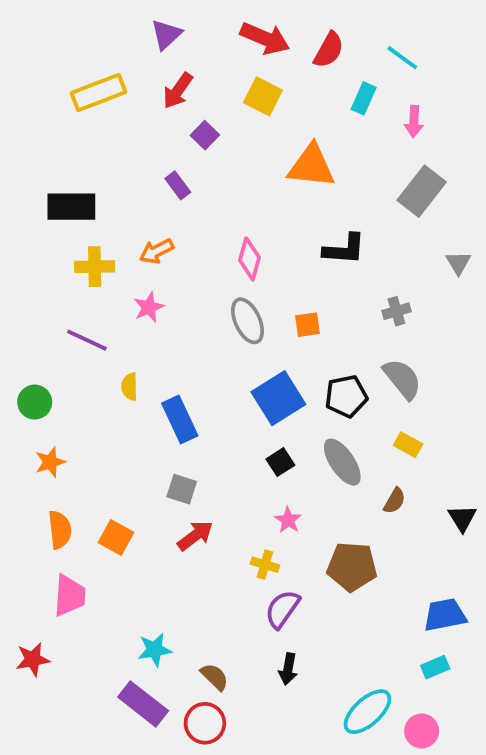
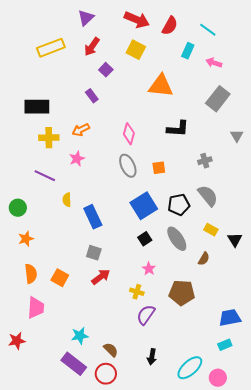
pink arrow: (414, 122) -> (214, 63), turned 105
black triangle: (462, 518) -> (235, 240), moved
black arrow: (288, 669) -> (152, 357), moved

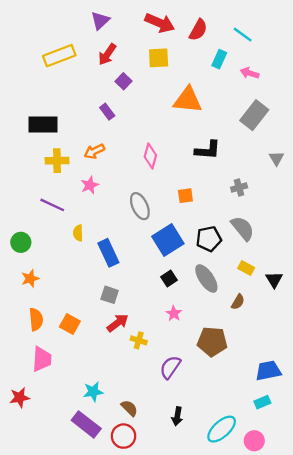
yellow square: (136, 50) -> (159, 58), turned -30
gray ellipse: (128, 166) -> (140, 206), moved
yellow cross: (137, 292) -> (139, 340), moved

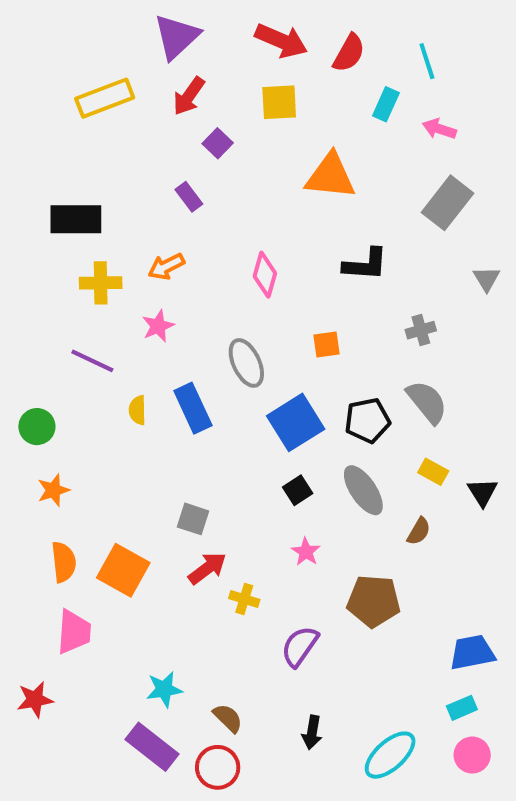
purple triangle: (100, 21) -> (177, 37), size x1.4
cyan line: (243, 35) -> (427, 61), turned 36
blue rectangle: (108, 253) -> (193, 408), moved
orange square: (70, 324) -> (123, 570), size x1.4
pink circle: (254, 441) -> (472, 755), moved

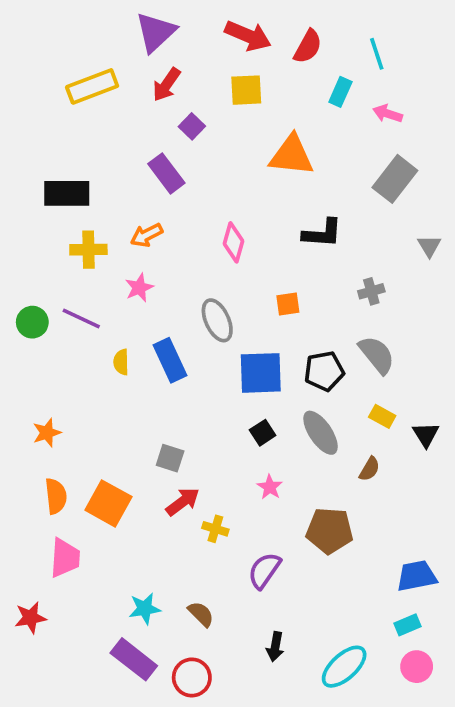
purple rectangle: (189, 197) -> (166, 173), size x1.5
blue square: (296, 422) -> (261, 373), turned 30
green circle: (37, 427) -> (32, 322), moved
brown semicircle: (228, 718) -> (201, 614), moved

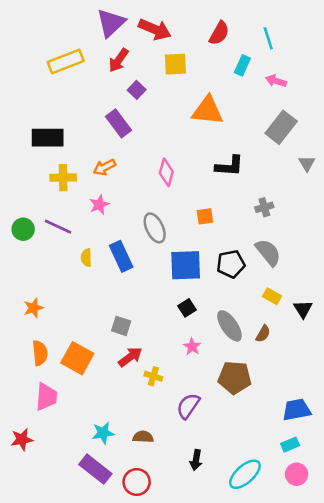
red arrow: (248, 36) -> (155, 29), moved
gray triangle: (429, 246) -> (307, 163), moved
gray ellipse: (321, 433) -> (229, 326), moved
brown semicircle: (201, 614) -> (143, 437), turned -42

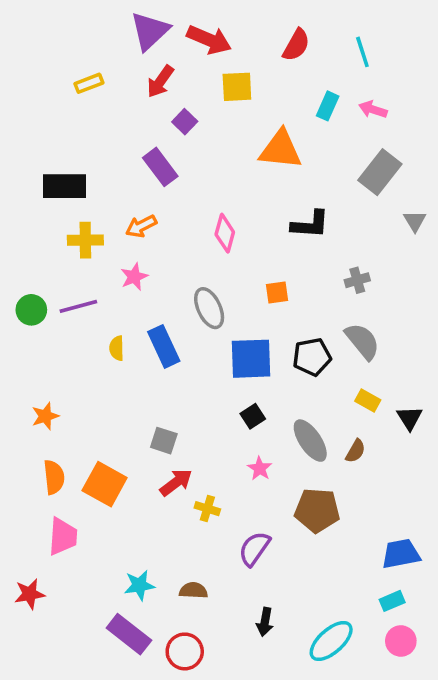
yellow rectangle: (66, 62) -> (89, 83), size x0.6
cyan rectangle: (242, 65) -> (328, 106), moved
purple line: (58, 227) -> (78, 306), turned -40

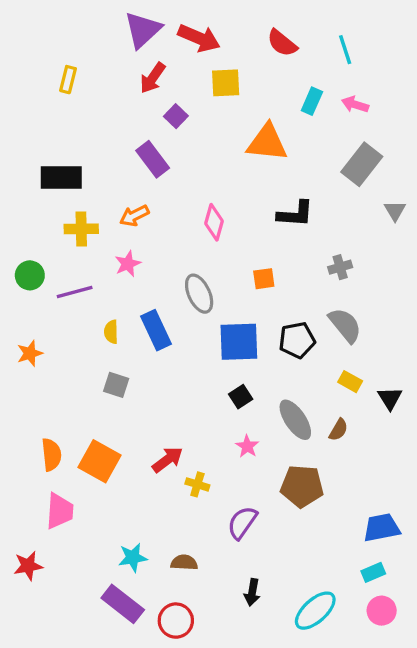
red semicircle: (296, 45) -> (282, 43), turned 100
yellow rectangle: (89, 83) -> (68, 80), moved, turned -55
green circle: (31, 310) -> (30, 275), moved
orange star: (45, 416) -> (30, 353), moved
gray square: (164, 441) -> (116, 385), moved

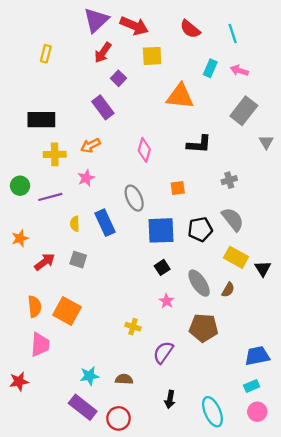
yellow rectangle: (350, 382) -> (236, 257), size x1.5
red arrow: (168, 460) -> (45, 262), moved
cyan ellipse: (315, 611) -> (212, 412), turned -72

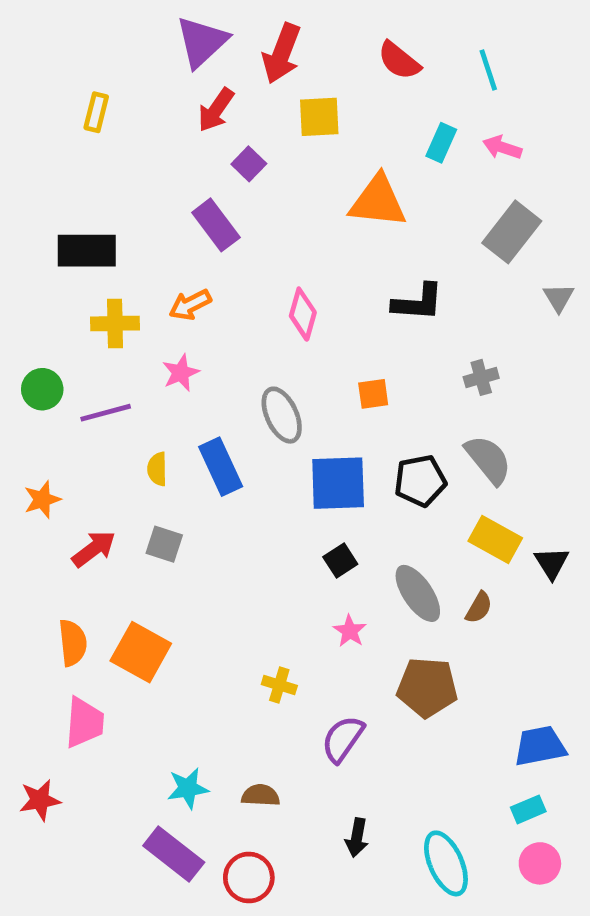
red arrow: (134, 26) -> (282, 54), turned 88

